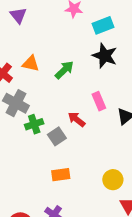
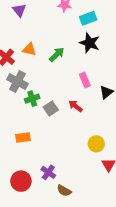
red arrow: (77, 119) -> (75, 106), moved
orange rectangle: (61, 175) -> (23, 137), moved

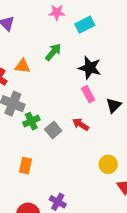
black star: (90, 43) -> (90, 68), moved
green arrow: (57, 55) -> (53, 52), moved
orange rectangle: (23, 137) -> (25, 166), turned -64

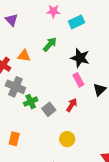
red arrow: (81, 124) -> (72, 105), turned 88
yellow circle: (108, 164) -> (67, 139), moved
orange rectangle: (25, 166) -> (14, 139), moved

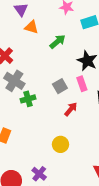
orange triangle: (24, 56) -> (31, 27), moved
gray square: (49, 109) -> (60, 86), moved

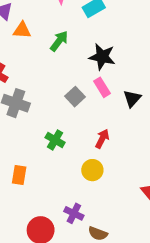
green cross: (28, 99) -> (55, 140), moved, turned -32
red arrow: (71, 109) -> (102, 139), moved

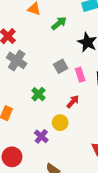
pink rectangle: (102, 87) -> (80, 75), moved
purple cross: (74, 213) -> (41, 136), moved

